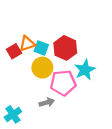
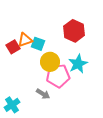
red hexagon: (65, 48) -> (74, 31), moved
yellow circle: (42, 68) -> (50, 62), moved
gray arrow: (47, 102) -> (43, 94), turned 48

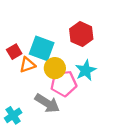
orange triangle: (25, 40) -> (27, 65), moved
cyan square: (38, 44) -> (42, 48), size x1.6
gray arrow: (43, 94) -> (47, 103), size x1.6

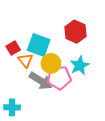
orange triangle: (27, 65) -> (25, 60), turned -49
gray arrow: (47, 103) -> (41, 81), moved
cyan cross: (13, 115) -> (12, 107), turned 35

